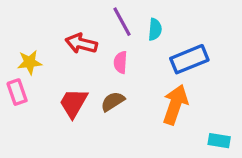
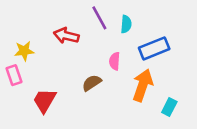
pink semicircle: (120, 62) -> (115, 61), moved
red trapezoid: (73, 103) -> (45, 101), moved
cyan rectangle: (219, 141) -> (169, 107), moved, turned -72

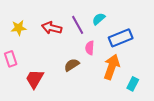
purple line: (99, 18) -> (78, 25), moved
cyan semicircle: (126, 24) -> (99, 19), turned -136
yellow star: (24, 51) -> (19, 28), moved

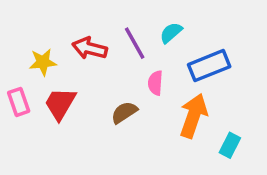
yellow star: (19, 28) -> (43, 62), moved
red trapezoid: (35, 79) -> (60, 104), moved

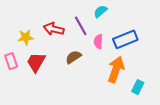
cyan semicircle: (171, 33) -> (100, 11), moved
pink semicircle: (155, 83) -> (98, 41), moved
brown semicircle: (124, 112) -> (73, 57), moved

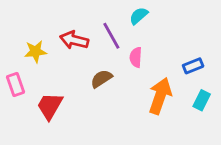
blue rectangle: (125, 39) -> (193, 66), moved, size x0.6
red trapezoid: (36, 62) -> (50, 106), moved
cyan rectangle: (138, 87) -> (202, 100), moved

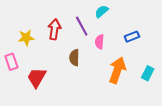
red arrow: (74, 40) -> (54, 29), turned 84
blue rectangle: (193, 66) -> (132, 37), moved
brown semicircle: (101, 79) -> (74, 58), turned -56

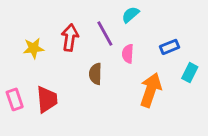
pink rectangle: (11, 62) -> (15, 99), moved
cyan rectangle: (148, 73) -> (190, 73), moved
red trapezoid: (37, 77) -> (47, 99), turned 145

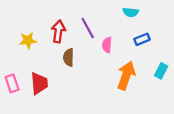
cyan semicircle: (130, 15) -> (131, 12), moved, turned -133
cyan rectangle: (190, 73) -> (161, 71), moved
brown semicircle: (95, 74) -> (69, 57), moved

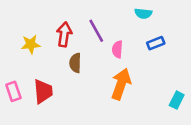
cyan rectangle: (161, 71) -> (177, 100), moved
orange arrow: (126, 75) -> (121, 84), moved

